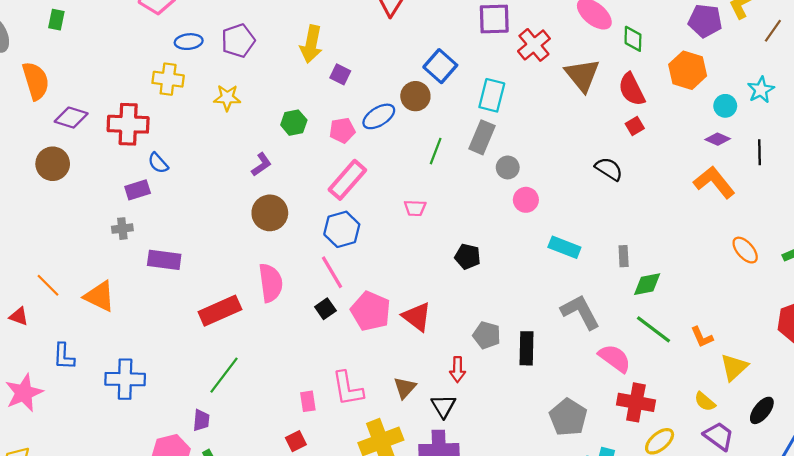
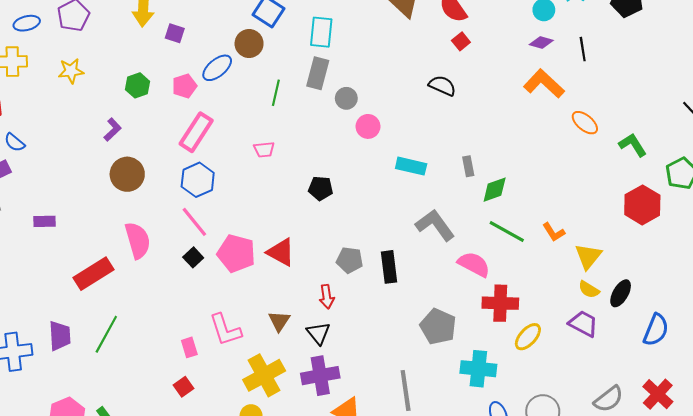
orange ellipse: (745, 250) -> (585, 123), moved
purple rectangle: (164, 260) -> (44, 221), moved, size x0.7
yellow semicircle: (705, 402) -> (589, 290), moved
purple trapezoid: (201, 420) -> (60, 336), moved, size x1.4

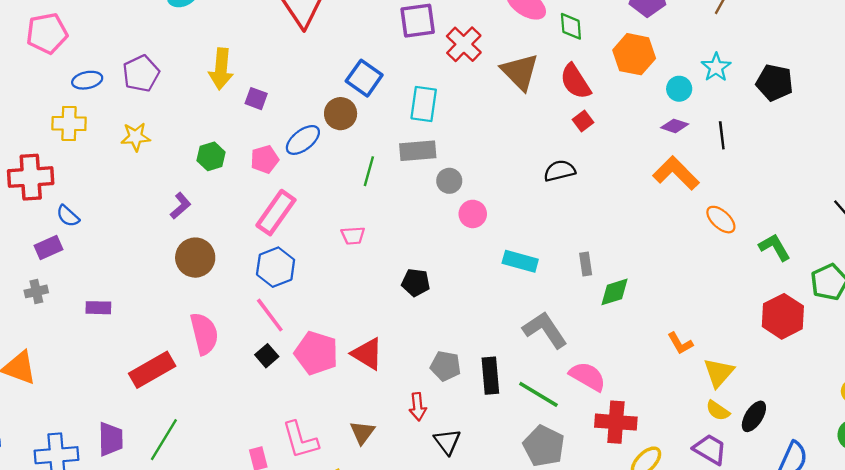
gray rectangle: (318, 73) -> (418, 151), turned 68
black semicircle: (442, 86) -> (560, 171), turned -40
green line: (507, 232) -> (538, 394), moved
black triangle: (318, 333) -> (447, 442), moved

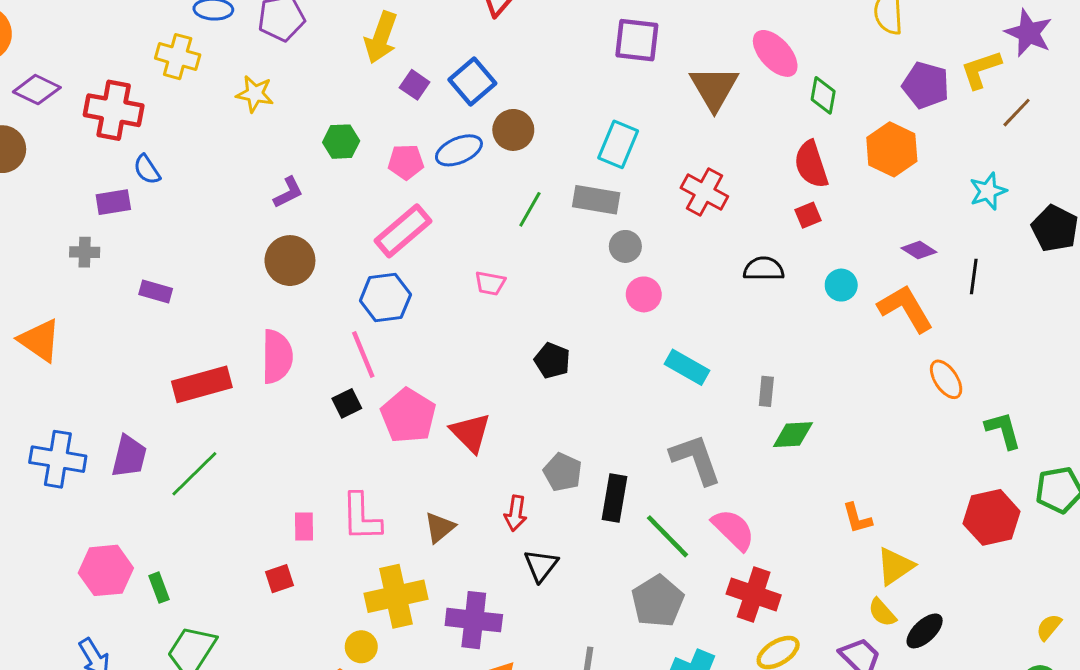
red cross: (464, 44) -> (704, 192), moved, turned -30
brown triangle: (520, 72) -> (714, 88), moved
blue square: (364, 78) -> (472, 82), moved
cyan circle: (679, 89) -> (841, 285), moved

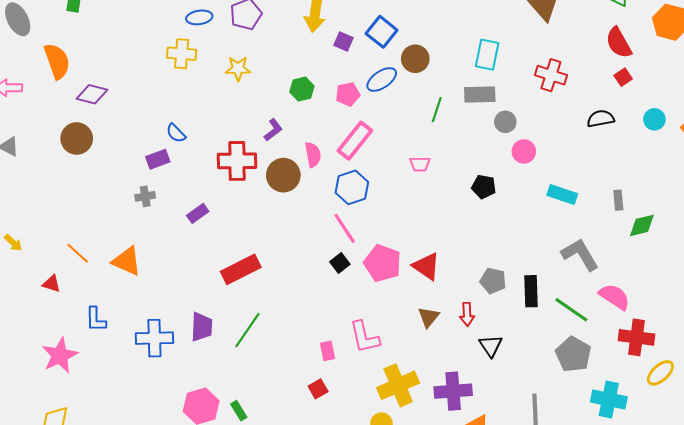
red cross: (114, 110) -> (237, 161), moved
purple rectangle: (156, 291) -> (198, 213), turned -40
pink semicircle: (277, 357) -> (313, 155), moved, size x0.7
black pentagon: (552, 361) -> (484, 187), moved
brown triangle: (440, 527) -> (429, 317), moved

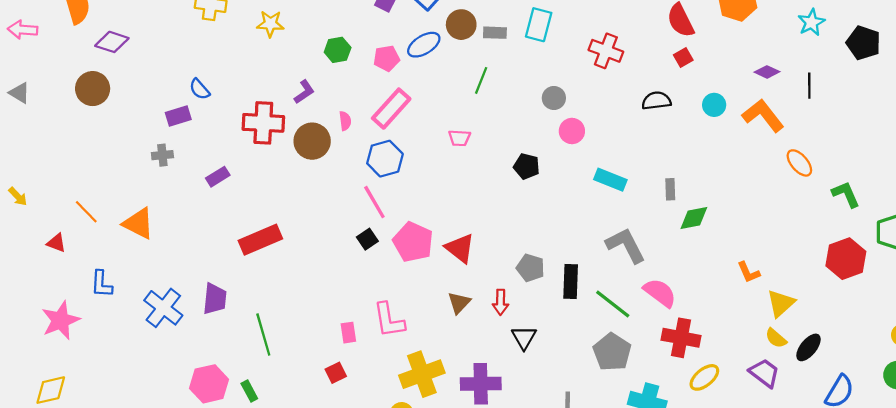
gray rectangle: (480, 95) -> (495, 33), moved, size x0.7
pink semicircle: (313, 155) -> (345, 121), size x0.7
green line: (247, 330) -> (263, 335), moved, turned -54
blue cross: (154, 338) -> (163, 308), turned 36

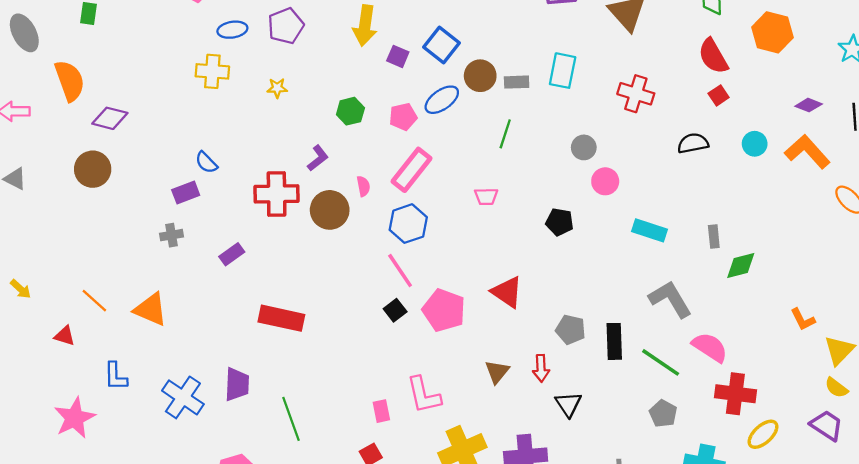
yellow star: (270, 24) -> (277, 88), size x0.7
red rectangle: (260, 240) -> (281, 318), turned 39
red triangle: (460, 248) -> (507, 292), moved
gray pentagon: (612, 352) -> (663, 414), size x0.7

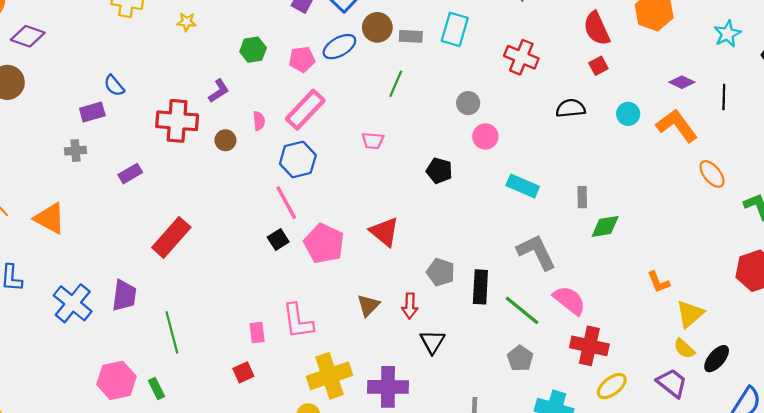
brown circle: (330, 210) -> (225, 140), size x0.6
red rectangle: (281, 318) -> (171, 237), turned -66

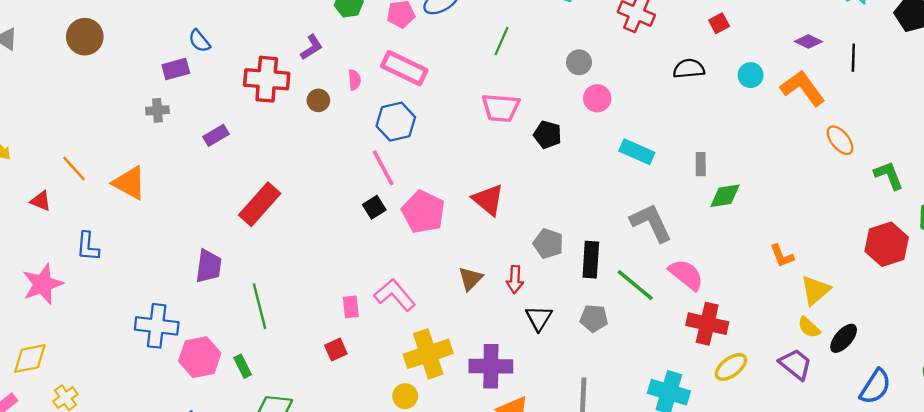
pink rectangle: (305, 110) -> (404, 68), turned 72
pink trapezoid: (373, 141) -> (501, 108), moved, size x1.6
blue cross: (73, 303) -> (157, 326), moved, turned -33
pink L-shape: (298, 321) -> (395, 295), turned 147
gray pentagon: (520, 358) -> (594, 318), moved, turned -30

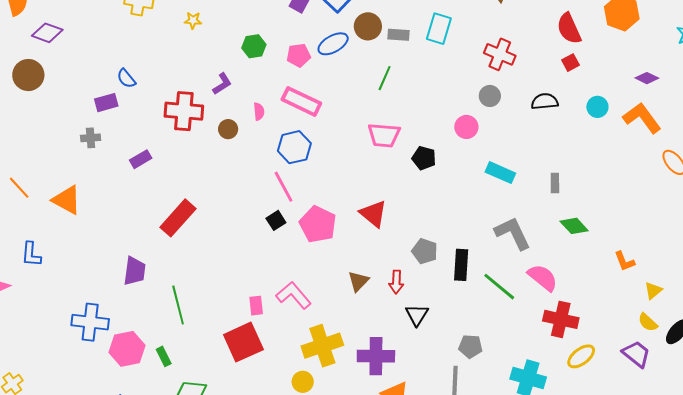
gray circle: (579, 62) -> (490, 96), moved
green diamond: (725, 196) -> (574, 226), moved, turned 56
yellow triangle: (815, 290) -> (653, 291), size x0.7
gray pentagon: (594, 318) -> (470, 346), moved
red square: (336, 350) -> (243, 342), size x2.0

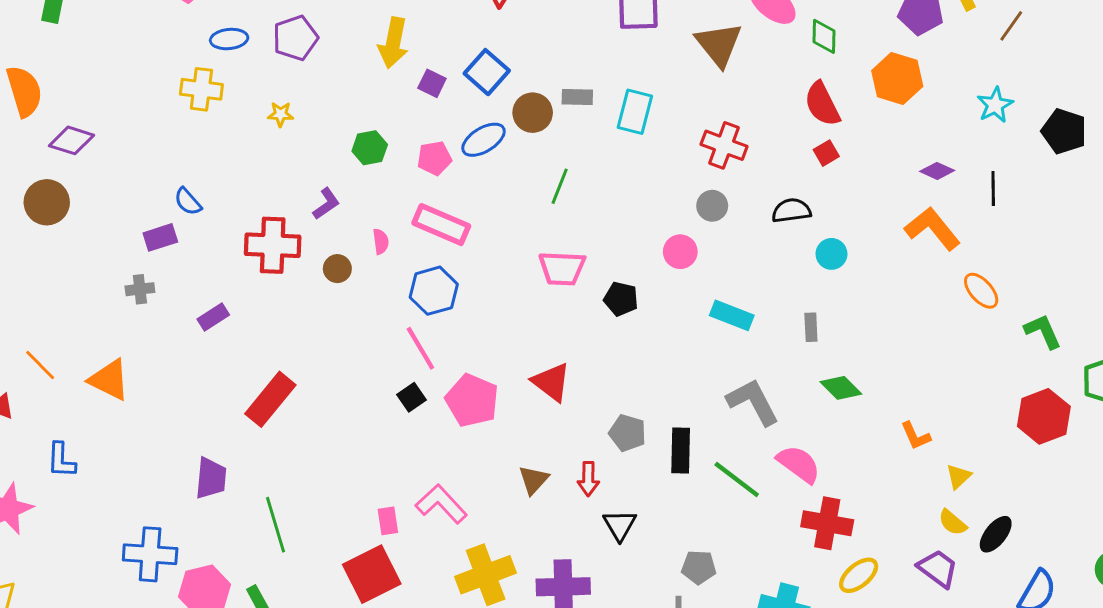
gray rectangle: (399, 35) -> (577, 97), moved
cyan circle: (597, 107) -> (831, 254), moved

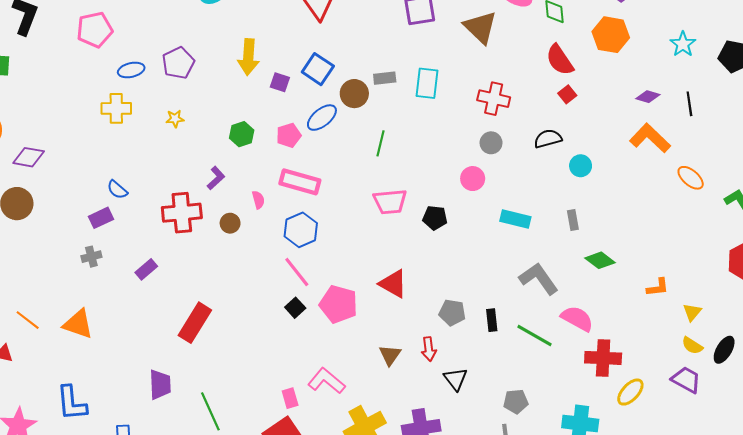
orange L-shape: (916, 436) -> (658, 287), turned -65
black rectangle: (681, 450) -> (492, 320), size x0.7
blue L-shape: (61, 460) -> (72, 403), moved, size x1.4

